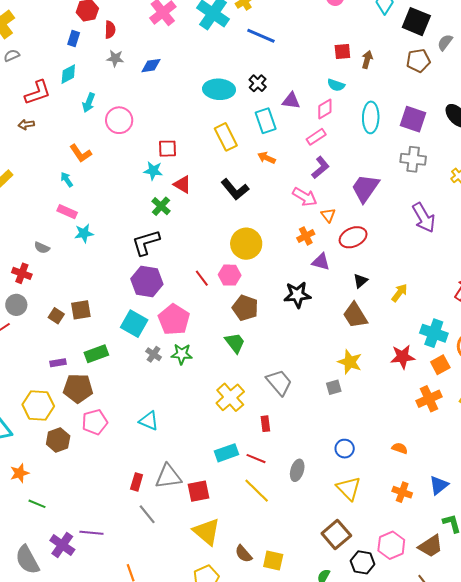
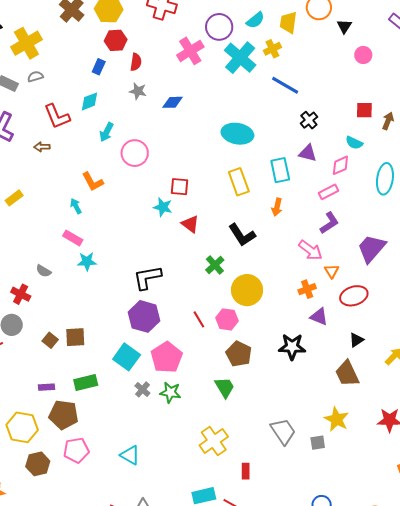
black cross: (258, 83) -> (309, 120), moved
red L-shape: (38, 93) -> (57, 116), turned 80
orange arrow: (267, 158) -> (277, 207), turned -108
green cross: (161, 206) -> (215, 265), moved
gray trapezoid: (279, 382) -> (283, 431), moved

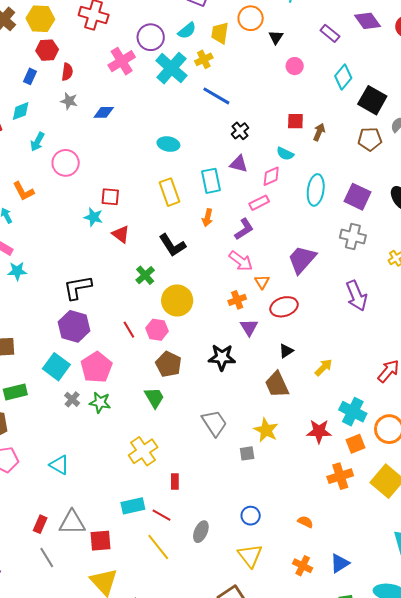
cyan ellipse: (237, 134) -> (168, 144), size x0.7
purple L-shape: (329, 223) -> (244, 229), moved
purple triangle: (319, 317) -> (249, 327), turned 36
gray trapezoid: (283, 431) -> (214, 423), moved

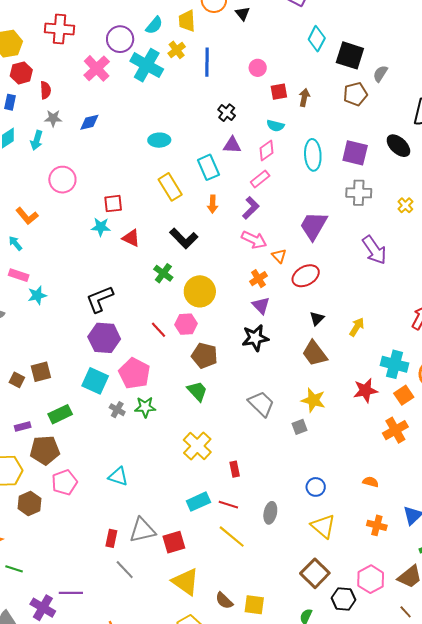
pink circle: (295, 66) -> (258, 68), moved
blue line: (216, 96) -> (207, 62), moved, turned 72
cyan arrow: (37, 142) -> (37, 140), moved
purple triangle: (249, 327) -> (261, 306), moved

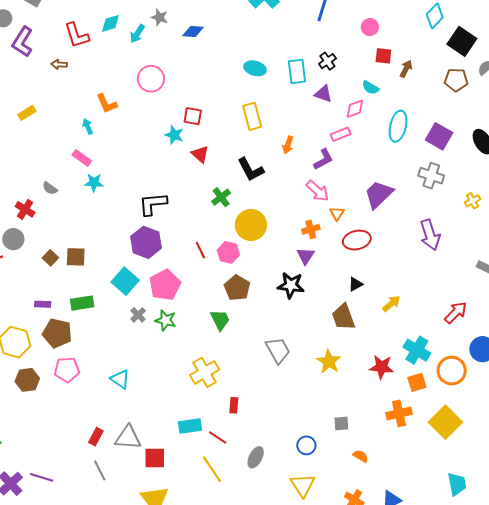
cyan rectangle: (208, 167) -> (297, 71), moved
gray square: (300, 427) -> (341, 423), moved

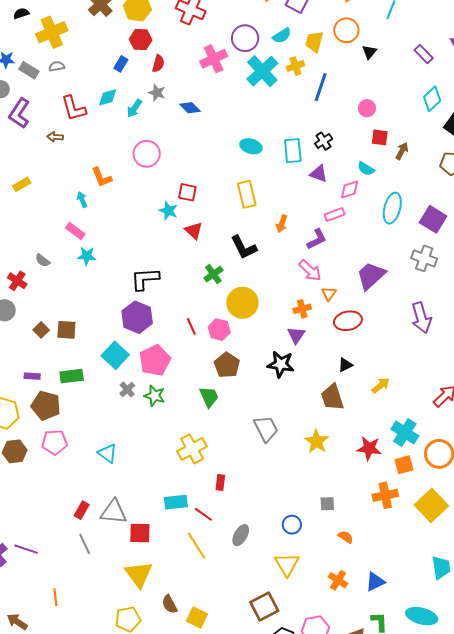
blue diamond: (193, 32) -> (190, 108), turned 40

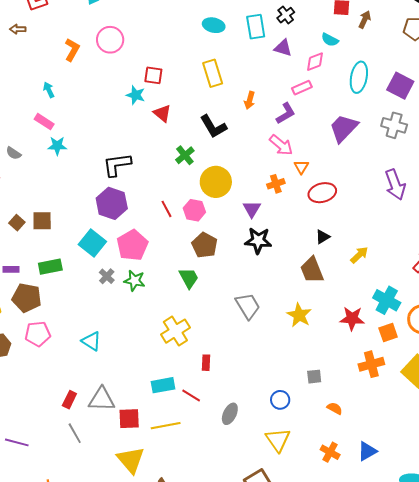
orange L-shape: (102, 177) -> (72, 50), moved, turned -125
purple trapezoid: (371, 276) -> (344, 128), moved
purple triangle: (296, 335) -> (252, 209), moved
yellow line: (197, 546) -> (166, 426), moved, turned -64

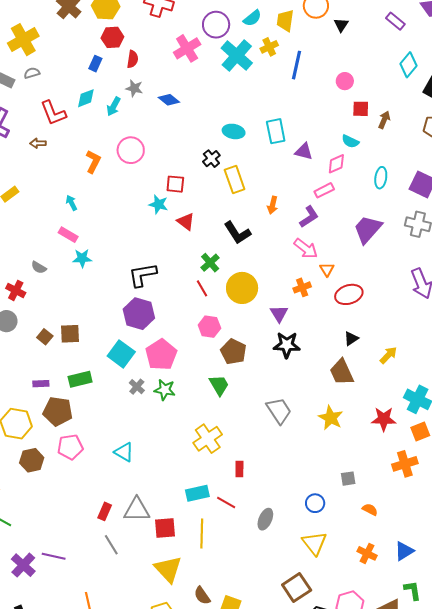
black cross: (286, 15) -> (211, 159), moved
cyan ellipse: (359, 77) -> (381, 178), size x0.7
red line: (166, 209) -> (202, 288), moved
pink hexagon: (194, 210) -> (209, 327), moved
yellow line: (166, 426) -> (202, 533), turned -76

